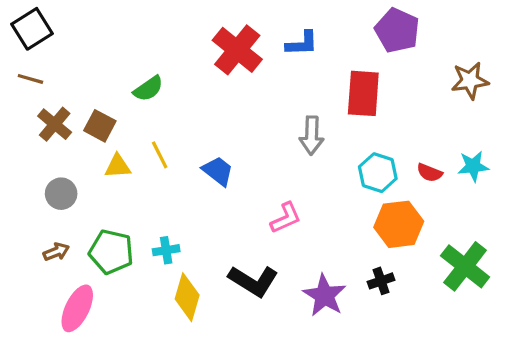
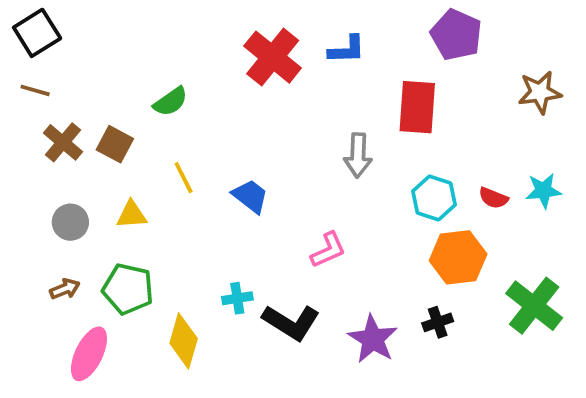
yellow triangle: (118, 166) -> (132, 215), moved
cyan cross: (166, 250) -> (237, 298), moved
yellow diamond: (187, 297) -> (184, 341), moved

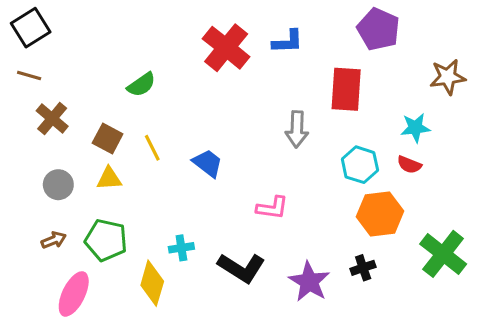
brown square: (115, 144) -> (108, 139), moved
cyan star: (543, 191) -> (415, 128), moved
pink L-shape: (328, 250) -> (272, 208), turned 32
cyan cross: (237, 298) -> (181, 248), moved

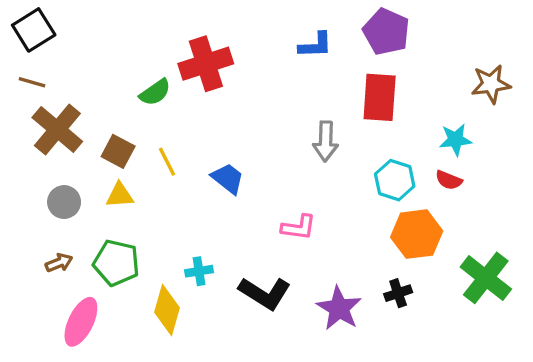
purple pentagon: (378, 29) -> (386, 32), moved
red cross: (226, 48) -> (206, 64), moved, turned 33
brown cross: (52, 119) -> (57, 129), size x1.4

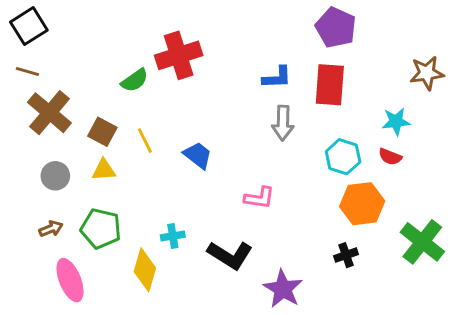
blue L-shape: (315, 45) -> (277, 77), moved
purple star: (339, 308) -> (283, 289), moved
pink ellipse: (81, 322) -> (70, 280), turned -48

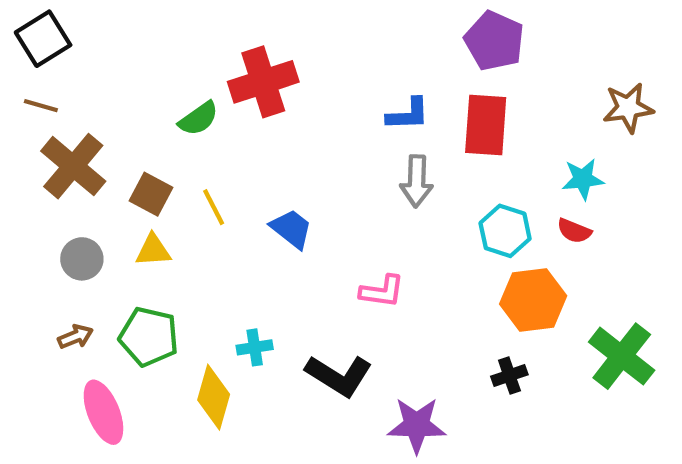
purple star: (283, 289) -> (417, 425), turned -30

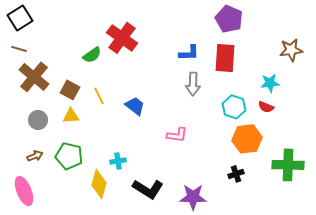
red cross: (263, 82) -> (122, 38), turned -36
green cross: (622, 356) -> (288, 165), turned -36
black L-shape: (339, 376) -> (148, 189), moved
pink ellipse: (103, 412) -> (24, 191), moved

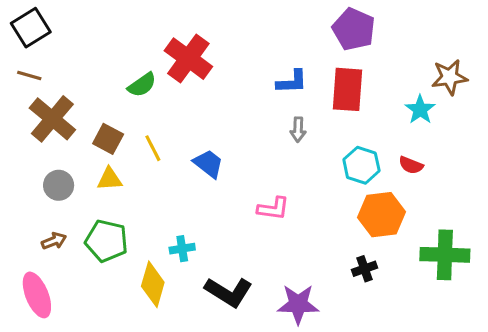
cyan star: (270, 83) -> (420, 110), moved, turned -30
gray arrow: (193, 84) -> (298, 130), size x0.7

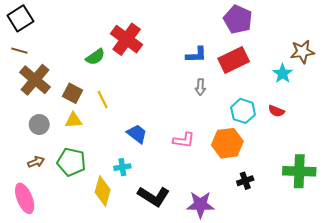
red rectangle: (348, 89) -> (234, 60), turned 60
blue trapezoid: (208, 164) -> (137, 134), moved
orange hexagon: (382, 215) -> (227, 143), moved

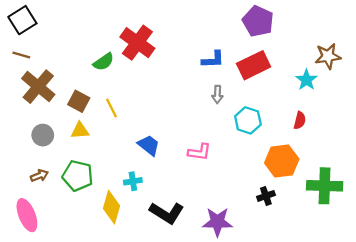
cyan hexagon: (243, 111) -> (248, 120), moved
red semicircle: (276, 111) -> (300, 120), turned -98
orange hexagon: (227, 143) -> (282, 161), moved

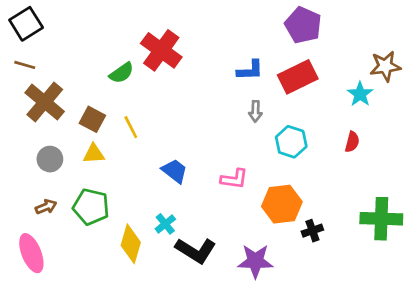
orange hexagon: (282, 161) -> (282, 204), moved
cyan cross: (133, 181) -> (165, 224), moved, turned -30

